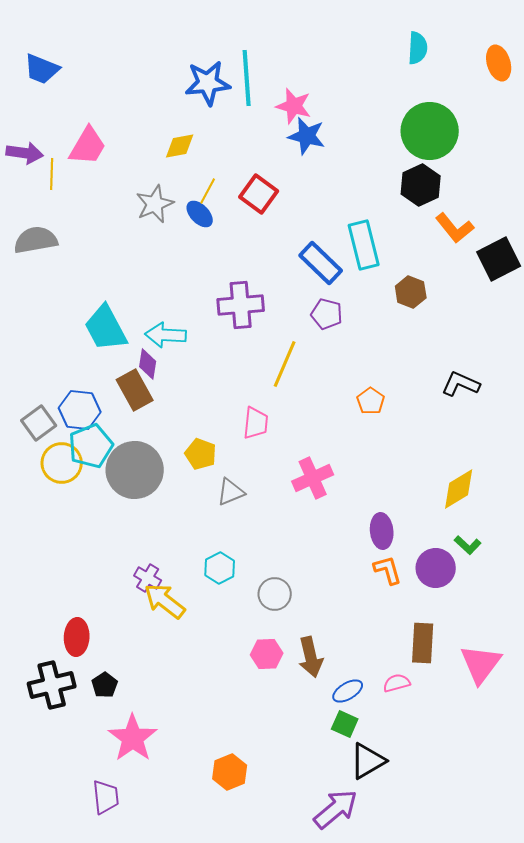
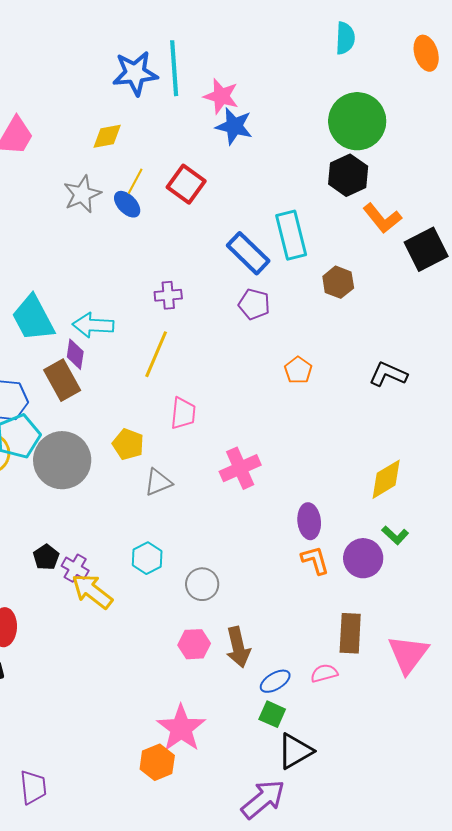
purple cross: (241, 305) -> (168, 295), size x0.6
yellow line: (285, 364) -> (156, 354), moved
orange pentagon: (371, 401) -> (298, 370), moved
black pentagon: (105, 685) -> (46, 557), moved
pink star: (133, 738) -> (181, 728), moved

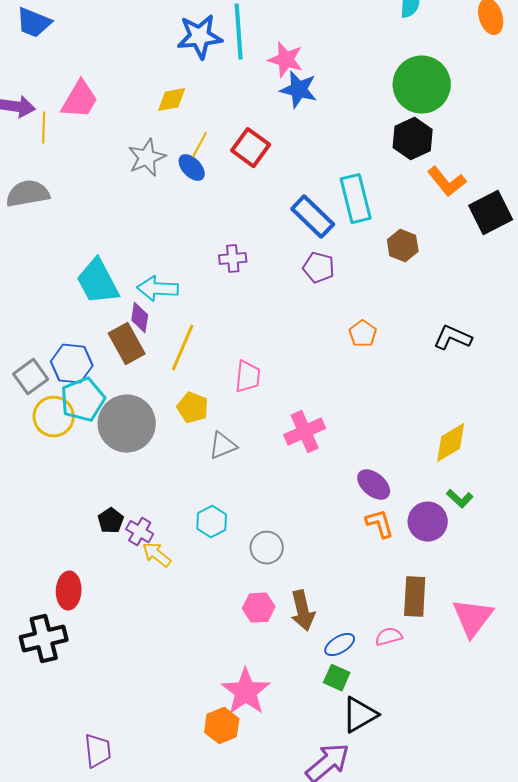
yellow line: (156, 354) -> (183, 348), moved
purple ellipse: (309, 521) -> (374, 485), turned -44
yellow arrow: (92, 591) -> (157, 555), size x0.7

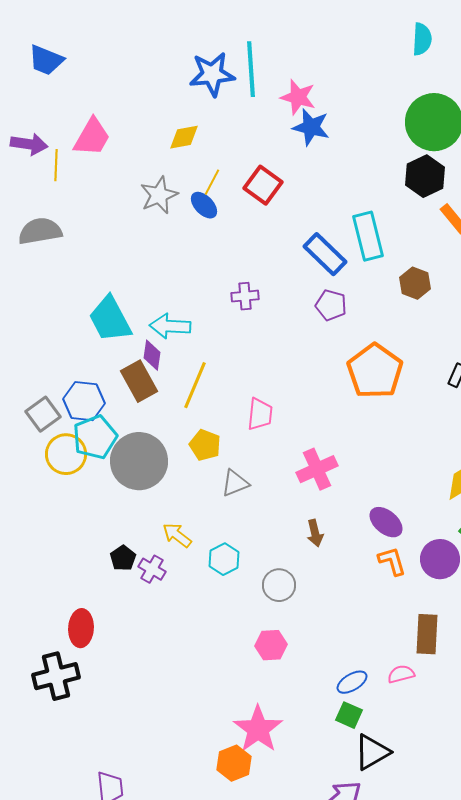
orange pentagon: (363, 334) -> (375, 371), size x2.0
yellow arrow: (157, 555) -> (177, 535), moved
brown arrow: (303, 611) -> (315, 533), moved, size x0.7

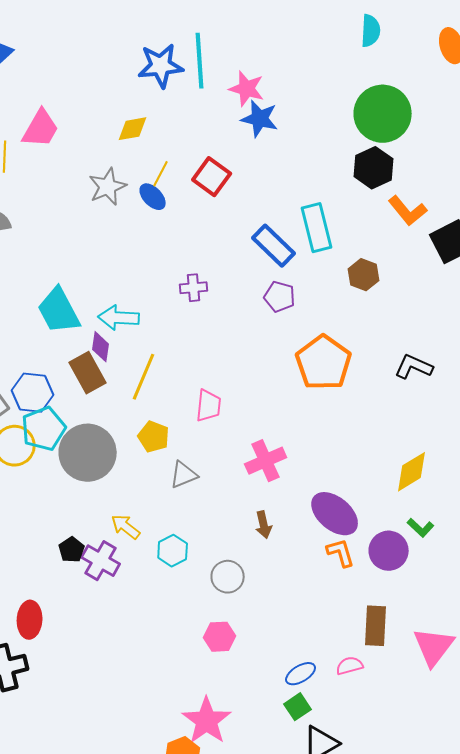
purple ellipse: (386, 522) -> (335, 514), size x1.4
purple cross: (152, 569) -> (101, 561), size x1.4
green square: (349, 715) -> (298, 707), turned 32

